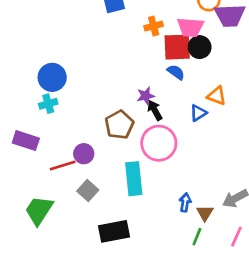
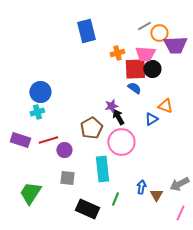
red line: (63, 166) -> (48, 140), moved
gray square: (88, 191) -> (67, 178), turned -35
black rectangle: (114, 231) -> (87, 209), turned 35
green line: (197, 237) -> (115, 199), moved

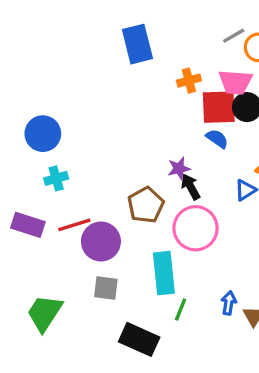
blue circle: (40, 92) -> (43, 134), moved
purple circle: (64, 150) -> (101, 242), size x1.5
green line: (115, 199) -> (181, 310), moved

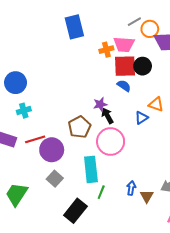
pink trapezoid: (235, 82) -> (124, 44), moved
gray square: (106, 288) -> (55, 179), turned 35
black rectangle: (139, 339) -> (75, 211), turned -75

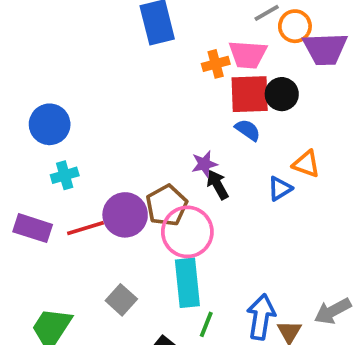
pink circle: (111, 142) -> (187, 232), moved
purple circle: (52, 150) -> (125, 215), moved
blue arrow: (131, 188) -> (261, 317), size x1.6

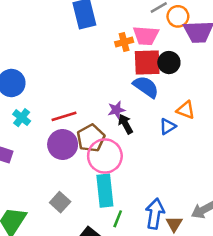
blue semicircle: (248, 130) -> (146, 87), size x1.5
cyan cross: (65, 175) -> (22, 118), turned -36
red line: (85, 228) -> (64, 116), moved

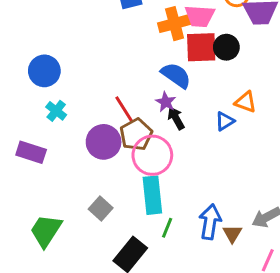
orange cross: (124, 42) -> (175, 24), size x1.5
blue semicircle: (146, 87) -> (176, 75), moved
purple star: (116, 110) -> (166, 102), turned -30
red line: (64, 116) -> (124, 109), moved, turned 75

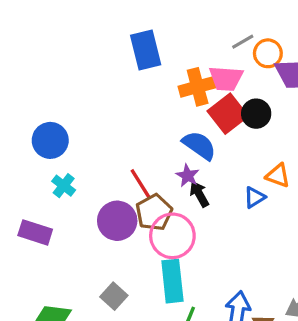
red square: (201, 47) -> (228, 114), turned -36

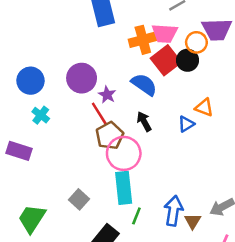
orange circle: (268, 53) -> (196, 42), moved
purple star: (188, 176) -> (107, 95), moved
purple circle: (117, 221) -> (82, 78), moved

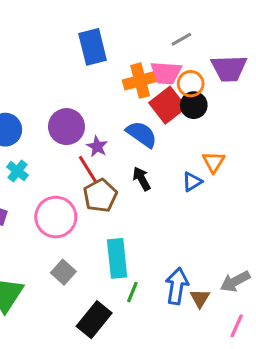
orange circle: (196, 42) -> (191, 84), moved
orange triangle: (204, 107) -> (214, 162), turned 42
pink circle: (124, 153) -> (56, 217), moved

